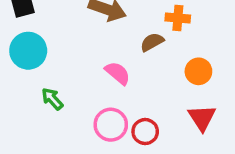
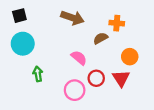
green arrow: (52, 99) -> (38, 74), turned 32
red triangle: (202, 118) -> (121, 78), moved
red circle: (145, 132) -> (96, 78), moved

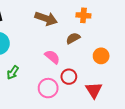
orange cross: (117, 23) -> (83, 15), moved
green arrow: (38, 74) -> (13, 72), turned -136
red triangle: (121, 78) -> (94, 90), moved

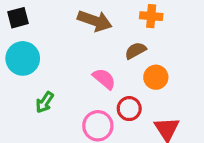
orange circle: (101, 56) -> (156, 77), moved

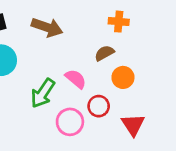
brown arrow: (95, 21) -> (47, 27), moved
green arrow: (45, 102) -> (43, 93), moved, size x1.5

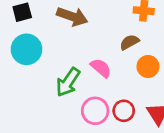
red circle: (99, 106) -> (124, 111), moved

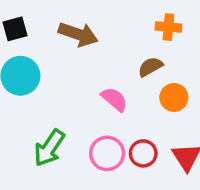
green arrow: (68, 82) -> (49, 148), moved

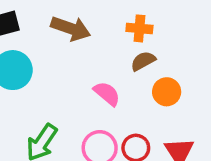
orange cross: (168, 27) -> (139, 28), moved

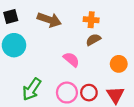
orange circle: (167, 92) -> (119, 64), moved

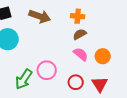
pink semicircle: (71, 59) -> (81, 54), moved
pink circle: (67, 93) -> (47, 70), moved

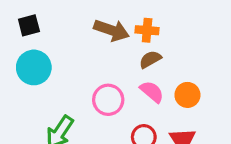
brown arrow: (40, 16) -> (111, 30), moved
pink circle: (47, 70) -> (108, 100), moved

